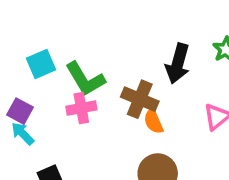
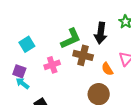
green L-shape: (85, 79) -> (71, 39), moved, turned -75
orange semicircle: (153, 121) -> (107, 69), moved

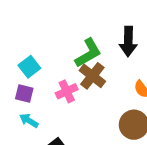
brown cross: (83, 55) -> (92, 76), moved, turned 30
purple square: (19, 71) -> (24, 94), moved

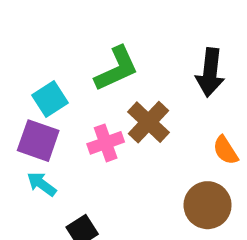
green L-shape: (88, 53) -> (116, 69), moved
purple square: (24, 94) -> (38, 141), size x1.4

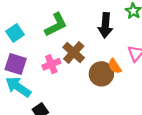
cyan square: (50, 99) -> (15, 33), moved
cyan arrow: (42, 184) -> (18, 87), size x1.6
brown circle: (208, 205) -> (101, 74), moved

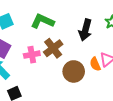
green L-shape: (56, 25) -> (42, 21), turned -140
orange semicircle: (115, 66) -> (95, 64), moved

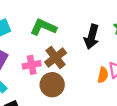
orange semicircle: (95, 64) -> (103, 75), turned -144
brown circle: (74, 71) -> (52, 85), moved

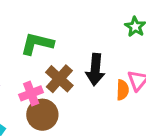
black arrow: (92, 37) -> (95, 70), moved
brown circle: (52, 85) -> (42, 115), moved

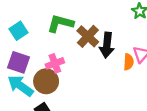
brown cross: (59, 79) -> (88, 36), moved
brown circle: (42, 115) -> (46, 81), moved

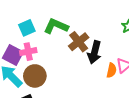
cyan square: (18, 31) -> (27, 28), moved
pink cross: (55, 63) -> (28, 52), moved

